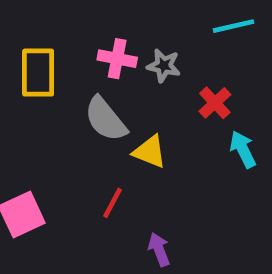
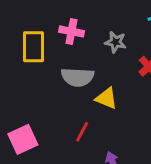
pink cross: (117, 59) -> (71, 31), moved
gray semicircle: (106, 119) -> (78, 77), turned -48

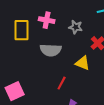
yellow triangle: (106, 98) -> (83, 63), moved
red line: (82, 132) -> (62, 83), moved

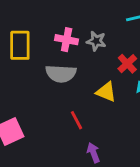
pink cross: (47, 20) -> (67, 40), moved
red line: (62, 83) -> (76, 120), turned -56

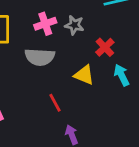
pink cross: (67, 40) -> (45, 24), turned -30

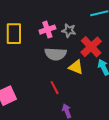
red cross: (105, 47) -> (91, 47), size x1.5
gray semicircle: (40, 57) -> (56, 54), moved

